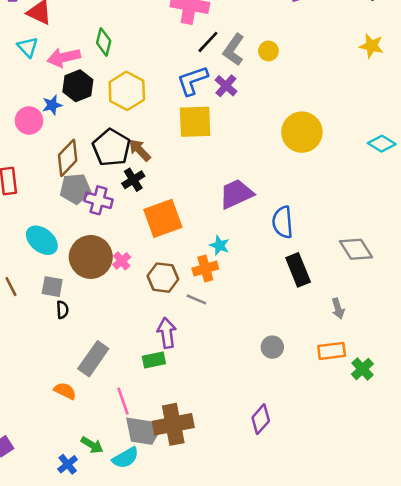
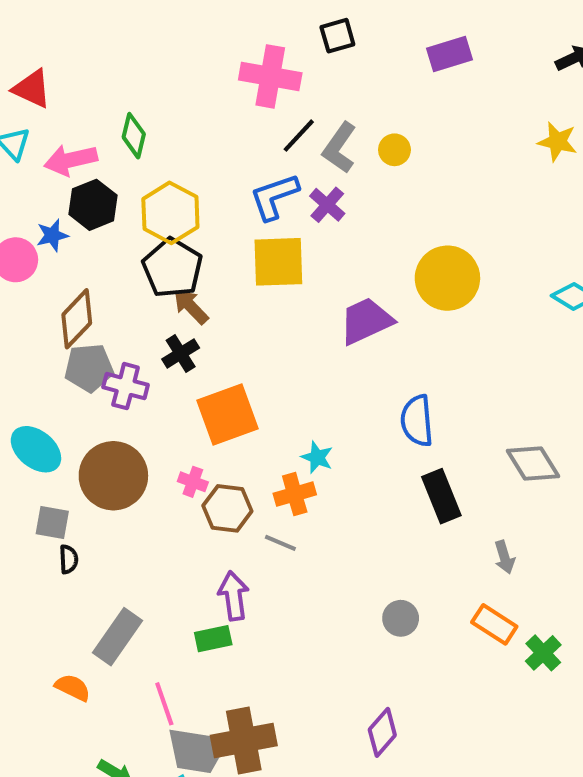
black pentagon: (111, 148) -> (172, 268), moved
purple trapezoid: (236, 194) -> (366, 321), moved
pink cross: (122, 261) -> (193, 482), moved, turned -30
orange rectangle: (332, 351) -> (494, 624), turned 40

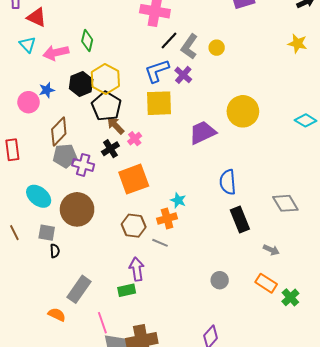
black hexagon: (93, 205) -> (81, 84), moved
pink cross: (193, 482) -> (135, 139), moved, turned 32
gray arrow: (504, 557) -> (271, 250), turned -49

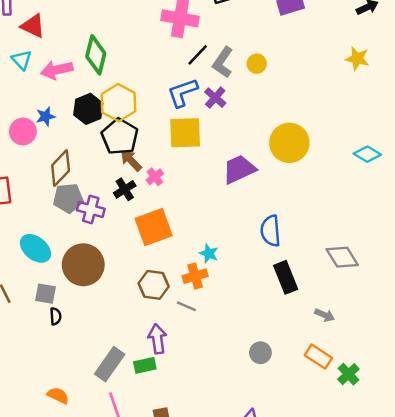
green diamond: (87, 41) -> (96, 55), size x1.4
gray rectangle: (79, 289) -> (110, 364), moved

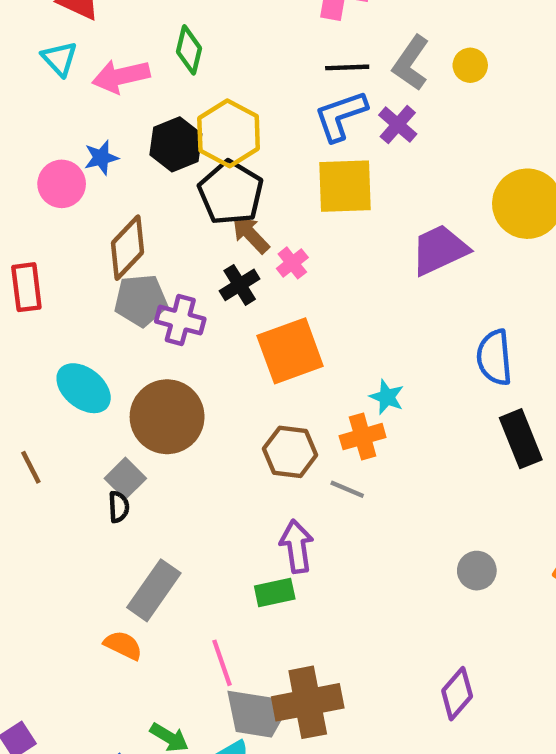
green diamond: (96, 55) -> (189, 50), size x0.7
black line: (198, 55) -> (347, 67), moved, turned 45
gray square: (46, 294) -> (125, 478), moved, turned 35
gray rectangle: (110, 364) -> (154, 590), moved

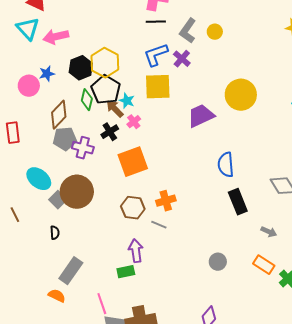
green diamond: (189, 50) -> (87, 100), moved
cyan triangle: (59, 59) -> (28, 29), size x1.4
black line: (347, 67) -> (156, 22), moved
cyan star: (387, 397) -> (127, 101), moved
gray square: (125, 478) -> (58, 200), moved

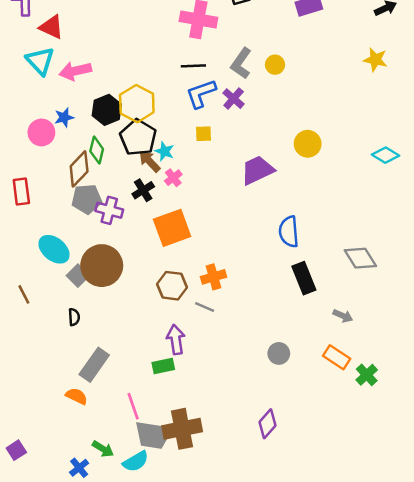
black line: (156, 22) -> (193, 66), moved
yellow square: (158, 87) -> (203, 134), size x0.5
yellow circle: (241, 95) -> (308, 144), size x0.7
green diamond: (87, 100) -> (97, 150), moved

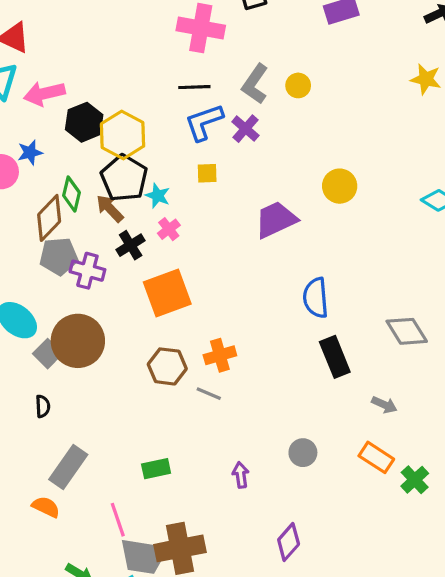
black hexagon: (107, 110) -> (84, 122), moved
brown arrow: (149, 161) -> (110, 208), moved
purple arrow: (176, 340) -> (241, 475), moved, size x0.7

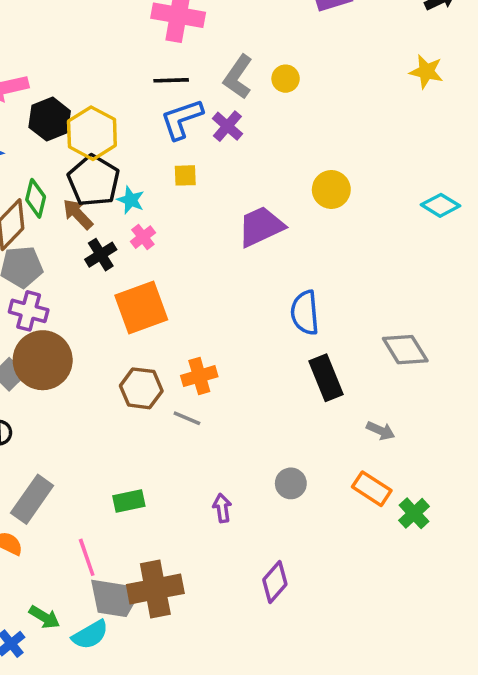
purple cross: (87, 271) -> (29, 311), moved

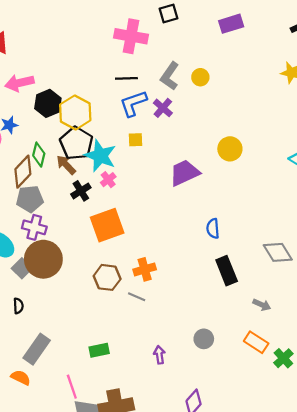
cyan star: (131, 200) -> (100, 156), size x1.8
blue semicircle: (305, 313) -> (213, 229), size x0.7

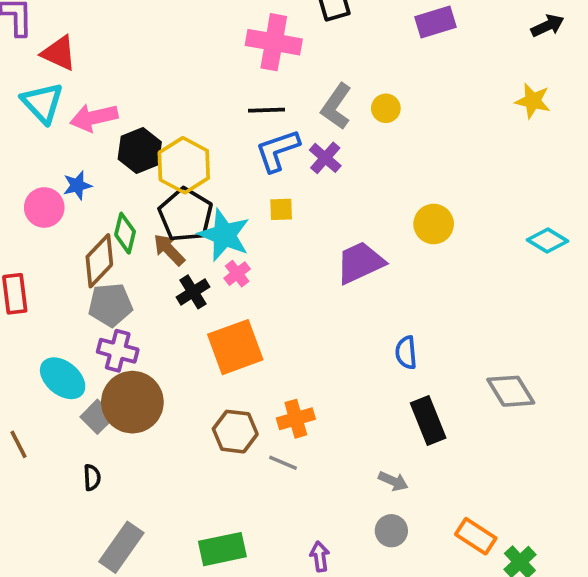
gray arrow: (262, 305) -> (393, 481), moved
green rectangle: (99, 350) -> (222, 549), size x1.4

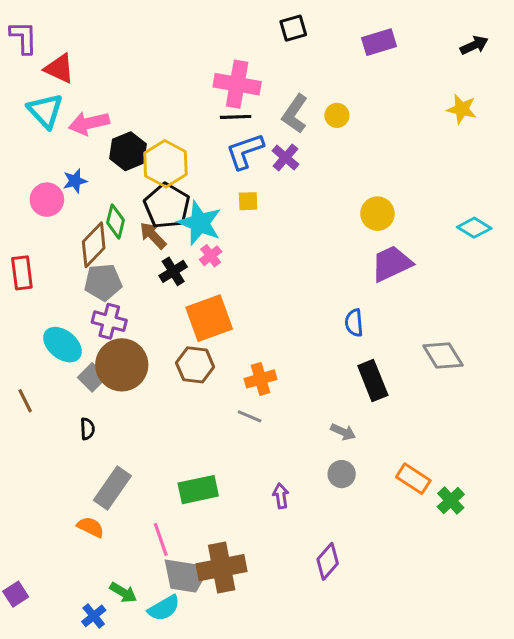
pink cross: (274, 42) -> (237, 84), moved
purple trapezoid: (360, 263) -> (392, 264), moved
brown hexagon: (235, 432) -> (195, 365), moved

